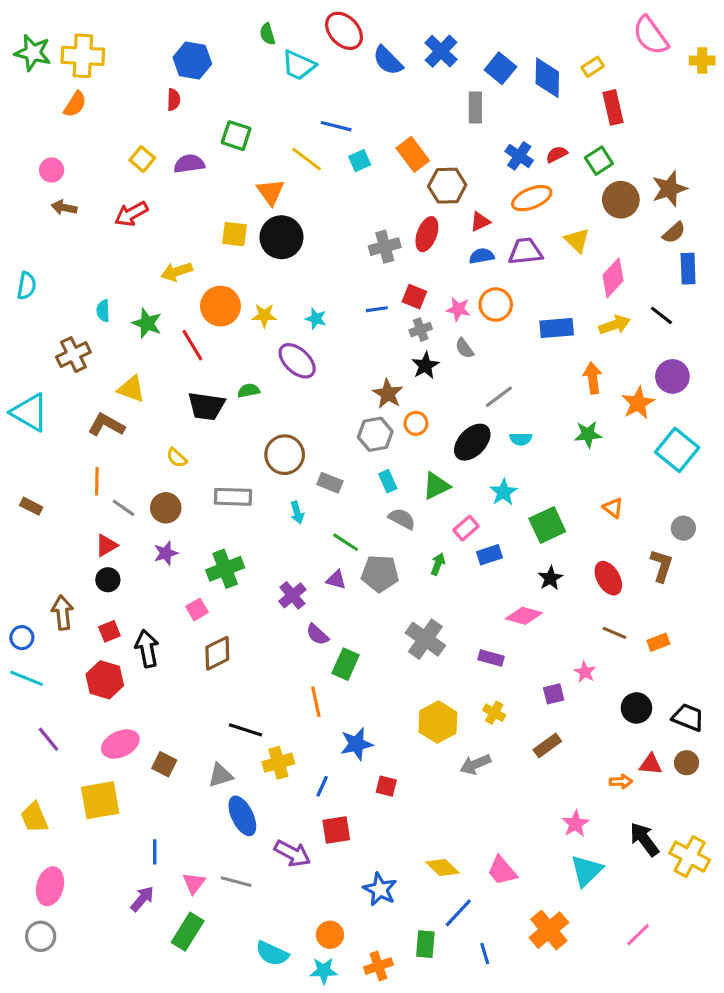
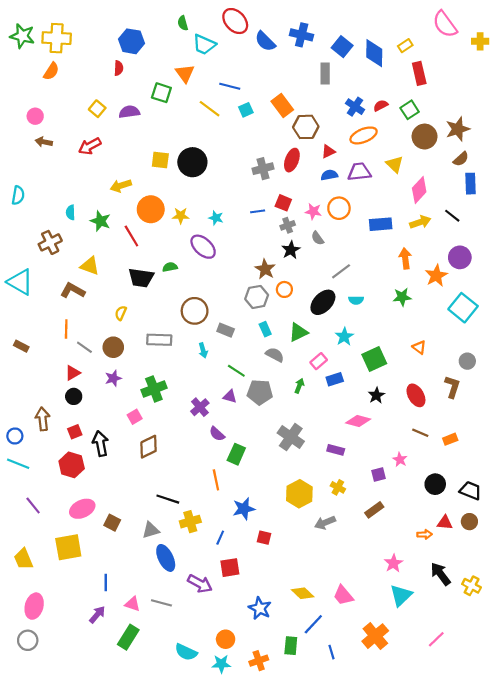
blue cross: (441, 51) -> (302, 35), turned -30
orange triangle: (271, 192) -> (185, 73), moved
yellow semicircle: (177, 458) -> (121, 313), turned 72
yellow cross: (690, 857) -> (472, 586), size x0.7
pink triangle: (194, 883) -> (133, 604), turned -49

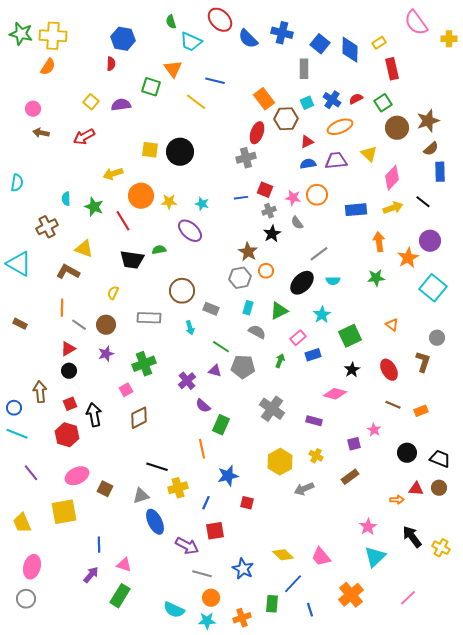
cyan square: (246, 110) -> (307, 103), moved
red ellipse: (292, 160) -> (257, 133), moved
cyan rectangle: (265, 329) -> (248, 308), turned 40
gray line: (161, 603) -> (202, 574), moved

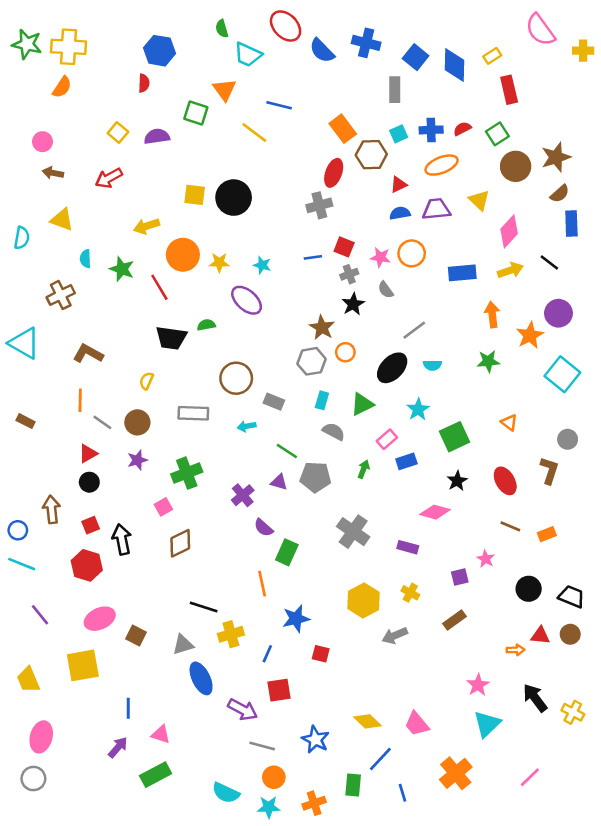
blue cross: (332, 100) -> (431, 130), turned -36
yellow triangle: (84, 249) -> (62, 220), moved
cyan arrow: (190, 328) -> (247, 426), turned 96
green rectangle: (120, 596) -> (156, 775), turned 30

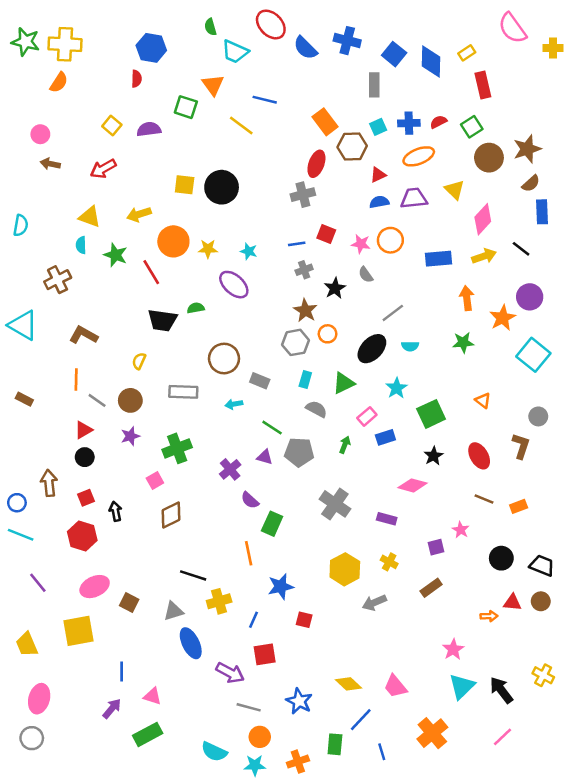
yellow triangle: (62, 220) -> (90, 217), moved
gray cross: (349, 274) -> (304, 270), moved
black arrow: (122, 539) -> (116, 511), size x0.7
black arrow: (535, 698) -> (501, 690), moved

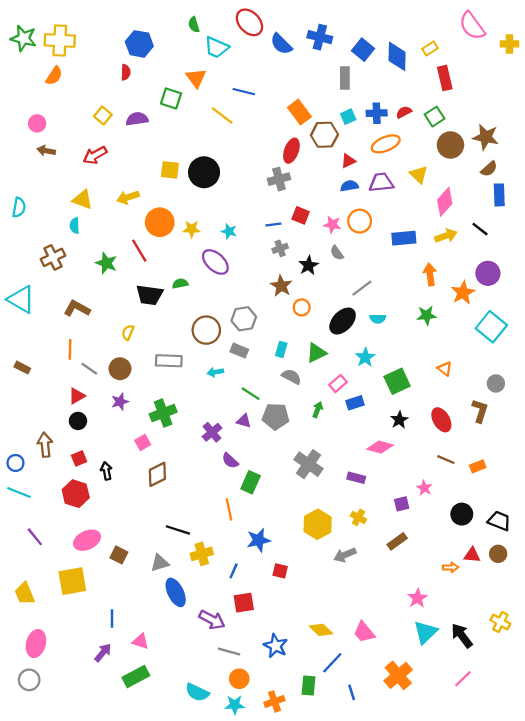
brown star: (527, 149) -> (486, 137), turned 30
green star: (116, 255) -> (106, 263), moved
gray hexagon: (295, 342) -> (244, 319), moved

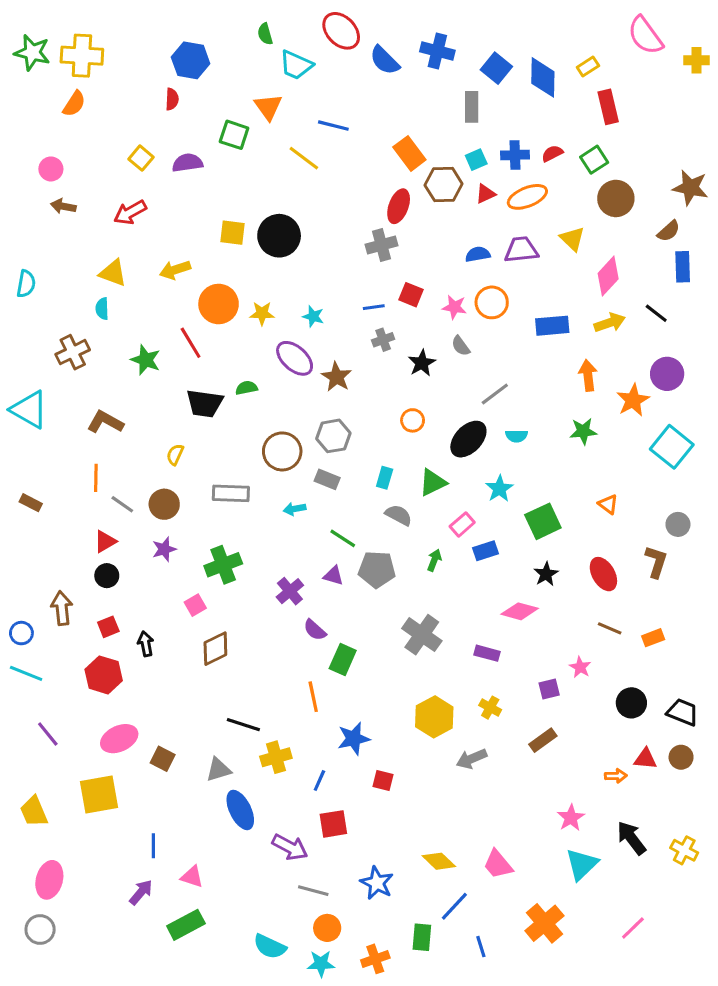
brown star: (486, 137) -> (690, 188), moved
red triangle: (348, 161) -> (485, 194), moved
brown star: (281, 286) -> (336, 377), moved
black arrow: (462, 636) -> (631, 838), moved

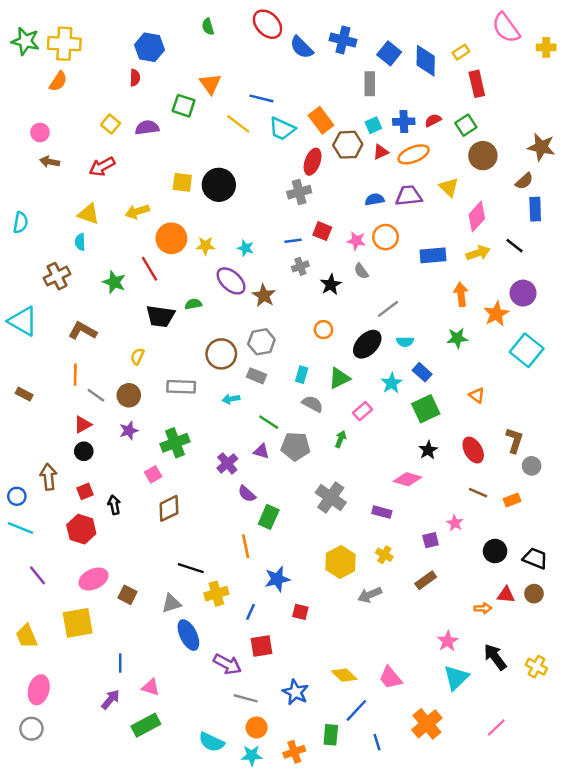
cyan trapezoid: (296, 65) -> (282, 129), moved
gray circle: (678, 524) -> (532, 466), moved
blue rectangle: (485, 551) -> (422, 372), moved, turned 60

